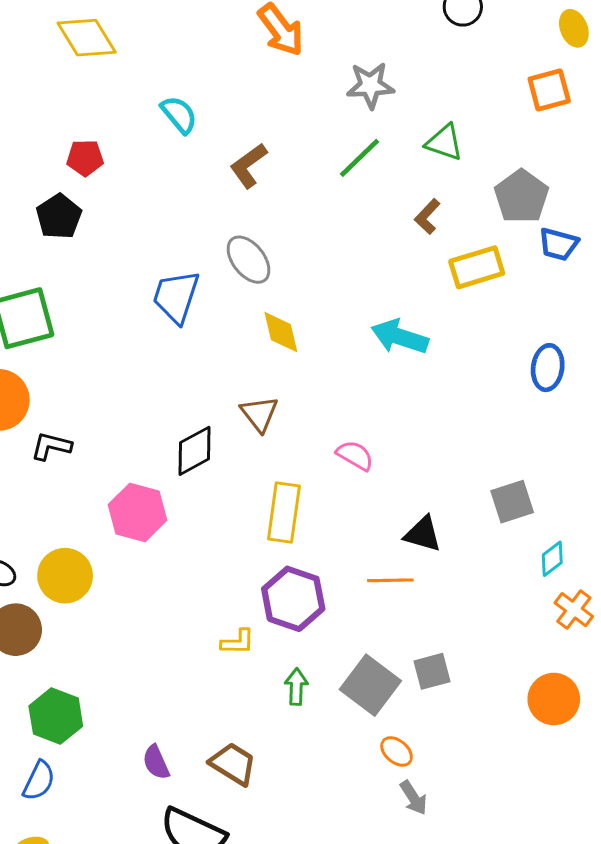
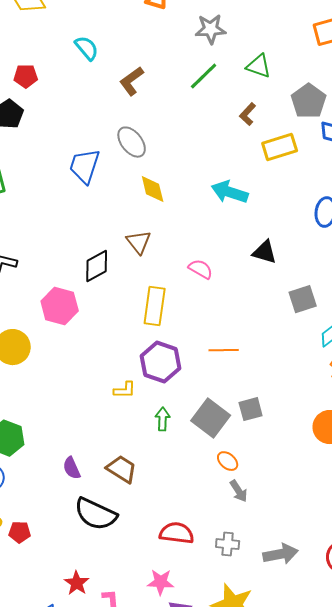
black triangle: (423, 534) -> (265, 252), moved

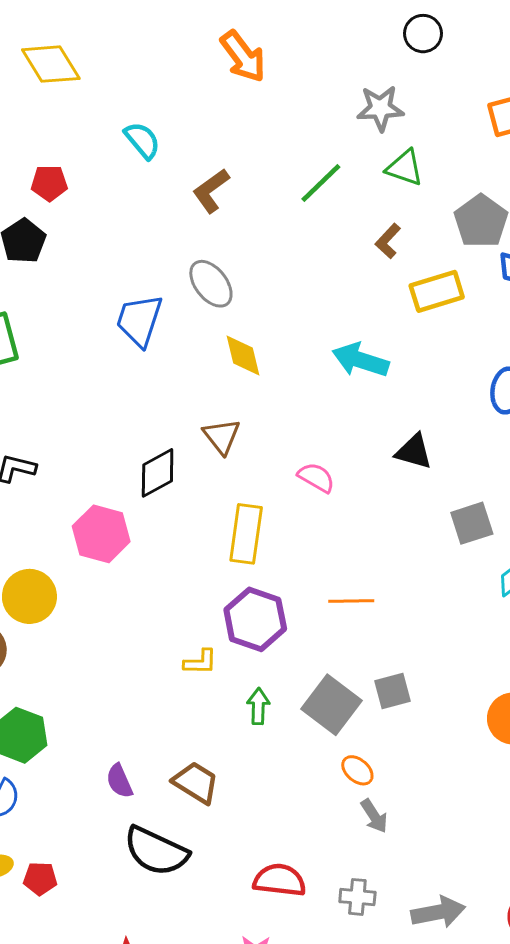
gray star: (211, 29) -> (380, 108), moved

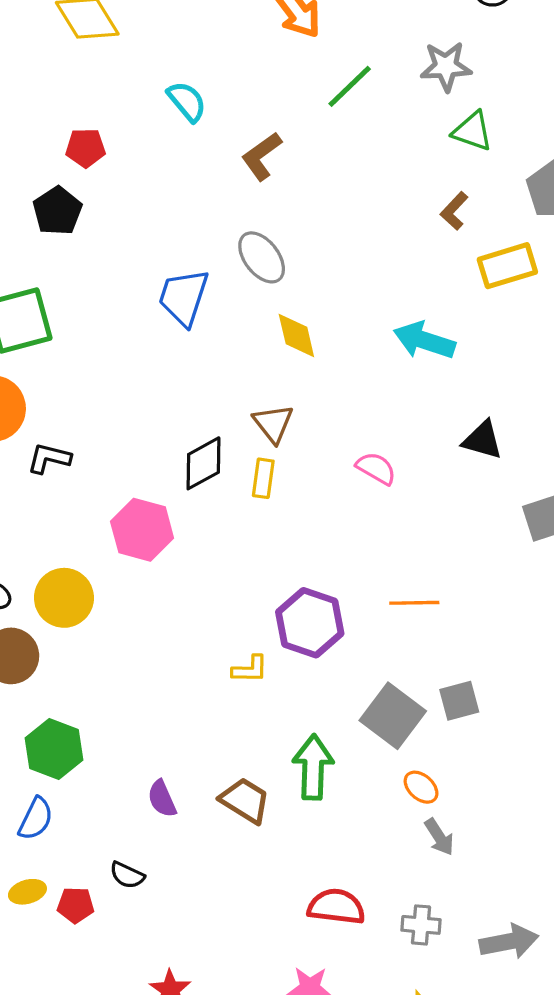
green line: (321, 183) -> (350, 86), moved
yellow rectangle: (246, 534) -> (263, 478), moved, size x0.6
green arrow: (258, 706) -> (313, 767), moved, size x1.6
black semicircle: (156, 851) -> (127, 875), moved, size x0.5

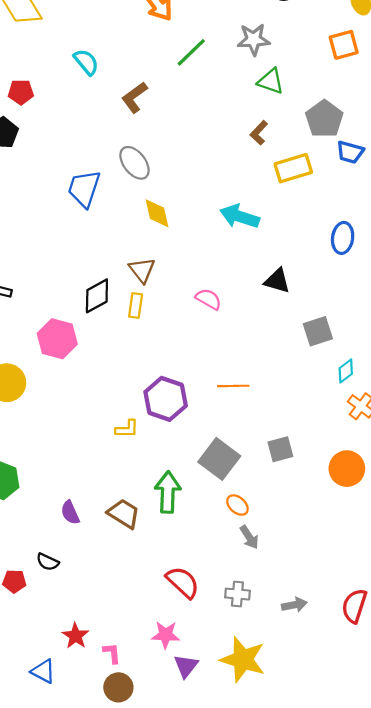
gray square: (459, 701) -> (280, 449), moved
red semicircle: (336, 907) -> (183, 582), turned 36
gray arrow: (509, 942) -> (294, 605), size x0.7

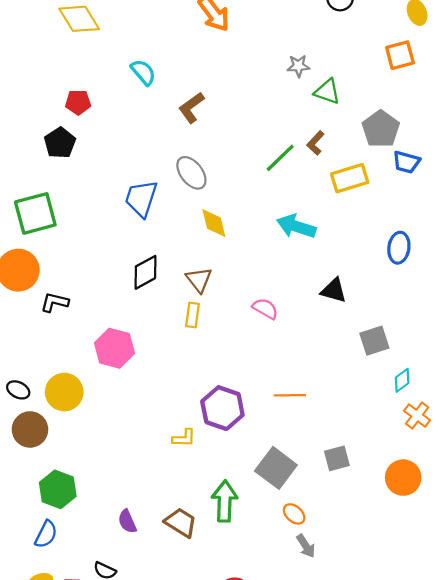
gray star: (254, 39) -> (298, 66), moved, size x0.7
green line: (191, 52) -> (280, 158), moved
black diamond: (97, 296) -> (145, 272), moved

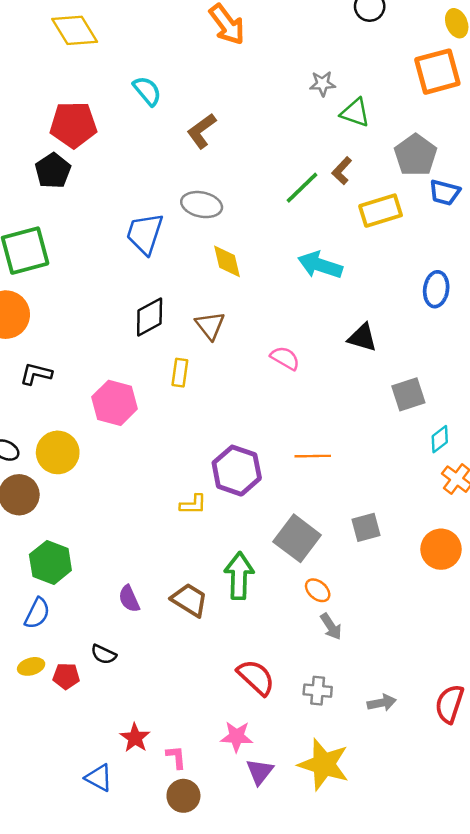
orange square: (400, 55) -> (437, 72), size x1.4
red pentagon: (78, 102) -> (73, 125), size x1.6
gray ellipse: (191, 173) -> (202, 205), turned -40
black L-shape: (55, 302) -> (36, 374), moved
yellow rectangle: (193, 315) -> (180, 373), moved

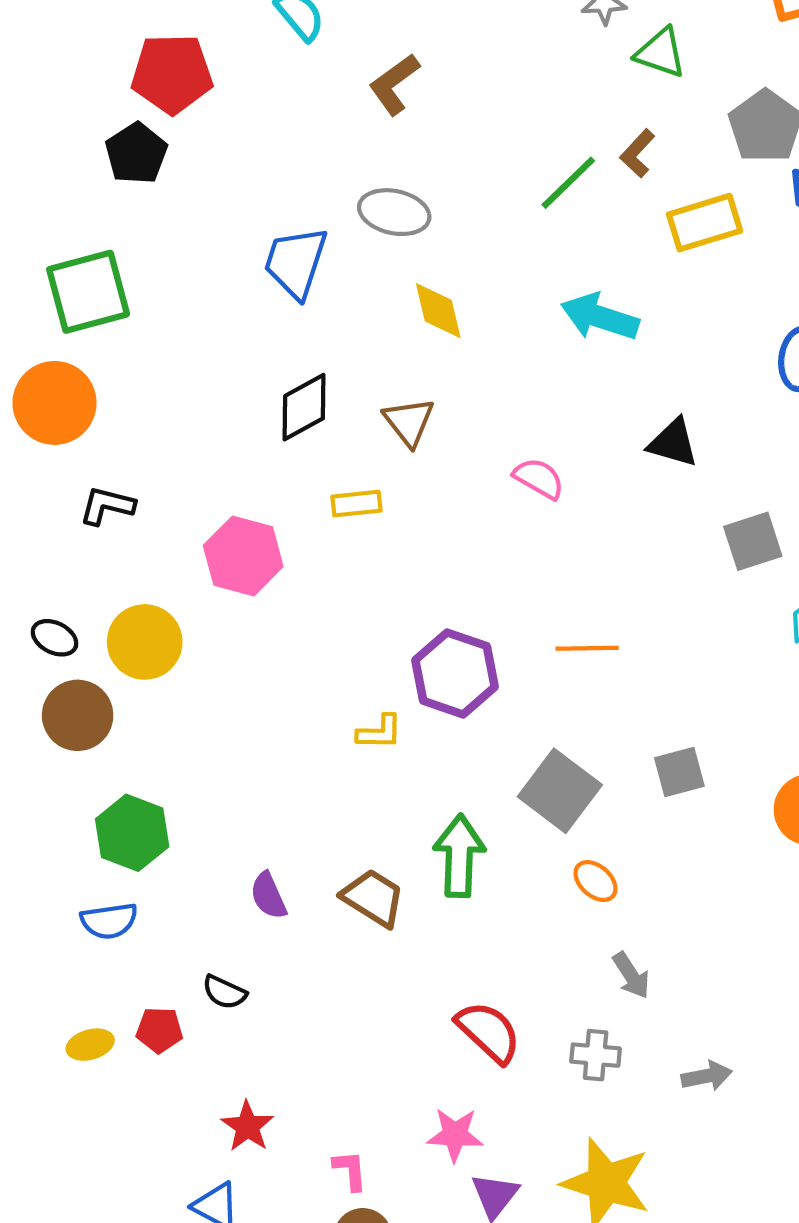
yellow rectangle: (180, 373) -> (356, 504), turned 76
blue semicircle: (37, 613) -> (109, 921), turned 56
gray arrow: (331, 627) -> (631, 975), moved
yellow ellipse: (31, 666) -> (90, 1045), moved
red star: (135, 738) -> (247, 1126), moved

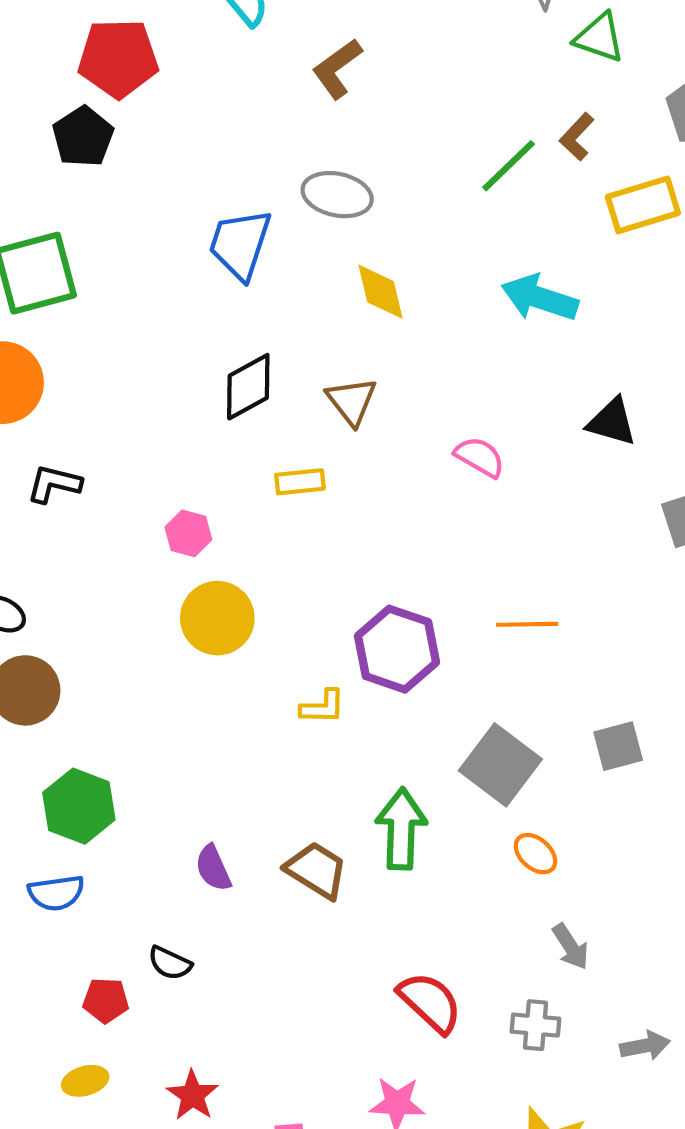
pink hexagon: (243, 556) -> (188, 533), size x0.6
yellow circle: (145, 642) -> (217, 618), moved
yellow ellipse: (90, 1045) -> (85, 1081), moved

